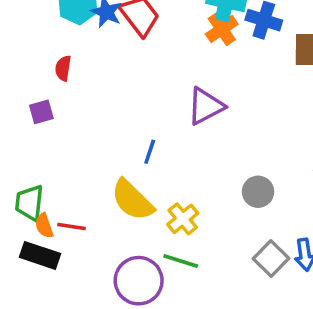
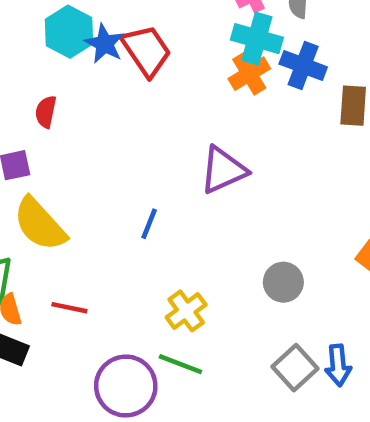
yellow semicircle: (132, 200) -> (40, 224), moved
red line: (71, 227) -> (69, 308), moved

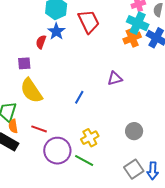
blue star: (105, 44) -> (56, 31), moved
purple triangle: (223, 170) -> (115, 78), size x0.7
purple circle: (126, 386) -> (57, 151), moved

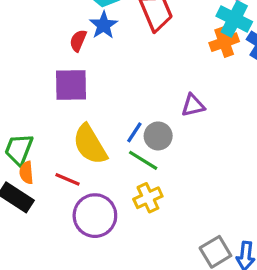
purple square: (24, 63) -> (71, 85), moved, size x1.6
yellow semicircle: (31, 91) -> (90, 144), moved
gray circle: (134, 131) -> (158, 136), moved
green line: (84, 160) -> (143, 160), moved

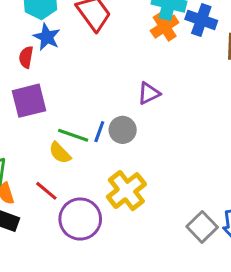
yellow semicircle: (90, 144) -> (60, 153), size x0.6
green line: (143, 160) -> (73, 135), moved
red line: (68, 179) -> (46, 191), turned 30
yellow cross: (148, 198) -> (126, 191), size x1.4

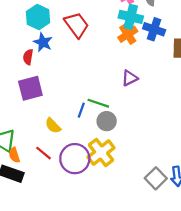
purple triangle: (149, 93) -> (130, 78), moved
gray circle: (123, 130) -> (107, 121), moved
green line: (73, 135) -> (98, 103), moved
purple circle: (80, 219) -> (75, 159), moved

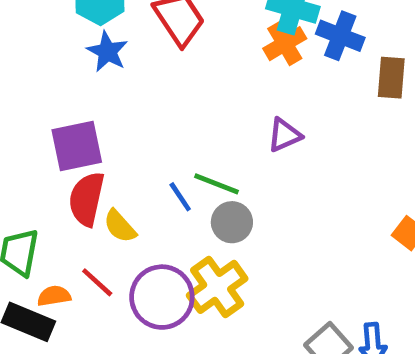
red semicircle: (28, 57) -> (87, 199), moved, size x1.6
blue line: (81, 110) -> (180, 197), turned -56
orange semicircle: (14, 155) -> (54, 296), moved, turned 96

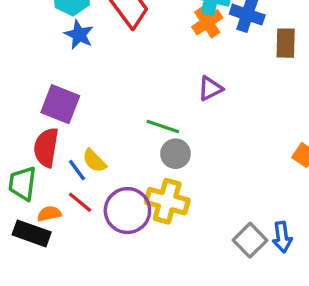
purple square: (77, 146) -> (60, 104), turned 36
blue line: (180, 197) -> (77, 170), moved
red semicircle: (87, 199) -> (46, 147), moved
yellow cross: (217, 287) -> (167, 201), turned -36

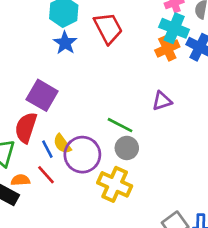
purple circle: (127, 211) -> (82, 155), moved

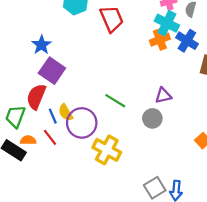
blue star: (65, 43) -> (42, 45), moved
purple triangle: (162, 101) -> (163, 95), moved
gray circle: (127, 148) -> (152, 118), moved

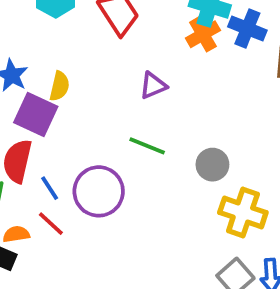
purple triangle: (163, 95) -> (153, 85), moved
yellow semicircle: (66, 113) -> (59, 86), moved, turned -126
yellow cross: (107, 150) -> (243, 212), moved

